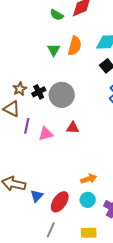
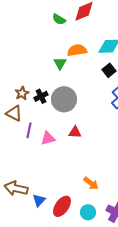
orange semicircle: (75, 46) -> (77, 50), turned -114
green triangle: (54, 50) -> (60, 63), moved
orange arrow: (89, 179) -> (91, 183), turned 56
cyan circle: (88, 200) -> (88, 212), moved

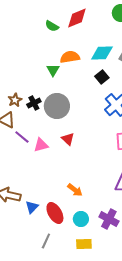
purple line: (29, 130) -> (22, 137), turned -63
red triangle: (75, 132) -> (68, 139), turned 40
orange arrow: (91, 183) -> (75, 190), moved
red ellipse: (62, 206) -> (55, 213), turned -65

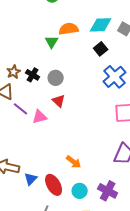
black cross: (34, 103) -> (33, 75), turned -32
gray circle: (57, 106) -> (56, 78), size x0.6
red triangle: (68, 139) -> (59, 101), moved

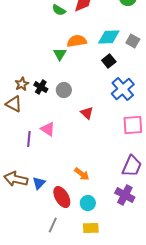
red triangle: (59, 101) -> (87, 113), moved
purple line: (21, 109) -> (29, 139), moved, turned 56
pink triangle: (40, 117) -> (48, 129), turned 49
blue triangle: (31, 179) -> (39, 183), moved
purple cross: (108, 191) -> (125, 195), moved

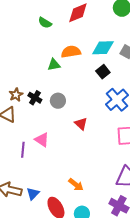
green semicircle: (59, 10) -> (45, 23), moved
green triangle: (60, 54) -> (54, 65), turned 48

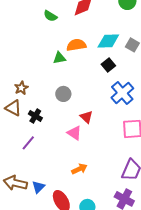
black cross: (35, 98) -> (35, 116), moved
pink triangle: (42, 140) -> (74, 133), moved
purple line: (23, 150) -> (28, 143), turned 35
orange arrow: (76, 185) -> (79, 169), moved, turned -63

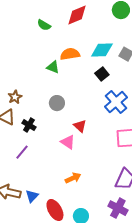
green triangle: (59, 58) -> (53, 67), turned 32

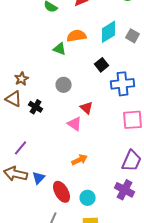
cyan diamond: (102, 50) -> (109, 32), turned -30
black square: (102, 74) -> (102, 65), moved
blue cross: (116, 102) -> (123, 84), turned 35
purple line: (22, 152) -> (21, 148), moved

